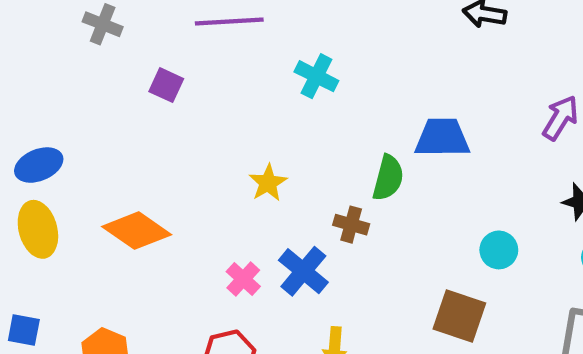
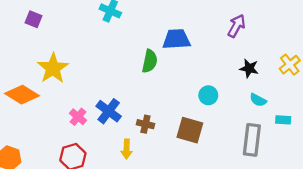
yellow star: (268, 183) -> (53, 68), moved, size x1.6
brown cross: (351, 225) -> (145, 124), moved

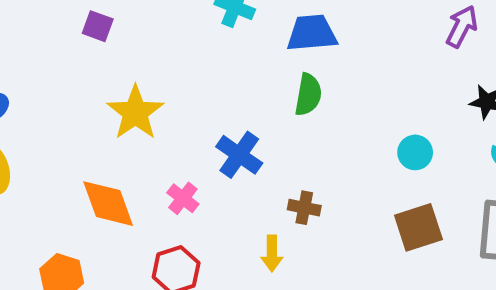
blue trapezoid: (176, 39) -> (312, 33), moved
orange diamond: (22, 95) -> (108, 204), moved, turned 40
blue cross: (109, 111) -> (239, 155), moved
brown square: (190, 130) -> (418, 227), moved, turned -32

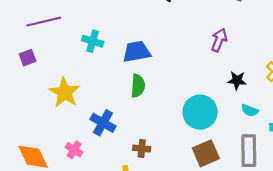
purple square: (98, 26) -> (28, 58), moved, turned -35
yellow star: (135, 113) -> (65, 93), moved
cyan circle: (415, 152) -> (200, 112), size x1.8

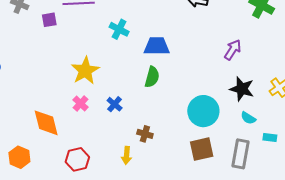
purple square: (28, 58) -> (49, 20), moved
black star: (237, 80) -> (242, 89), size x1.4
blue cross: (103, 123) -> (115, 104), size x0.7
pink cross: (74, 150) -> (81, 103), moved

